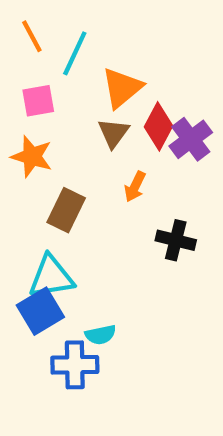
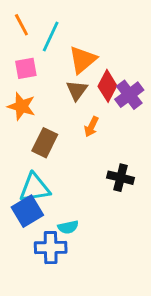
black cross: (176, 240) -> (121, 178), moved

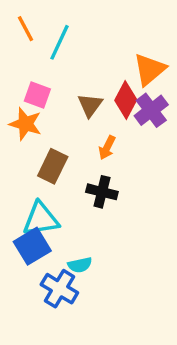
orange triangle: (83, 60) -> (150, 69), moved
pink square: (26, 68) -> (37, 95), moved, turned 30
black cross: (121, 178) -> (102, 192), moved
blue cross: (51, 248) -> (59, 289), turned 32

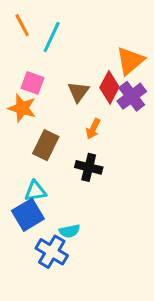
cyan triangle: (41, 219) -> (35, 191), size x0.7

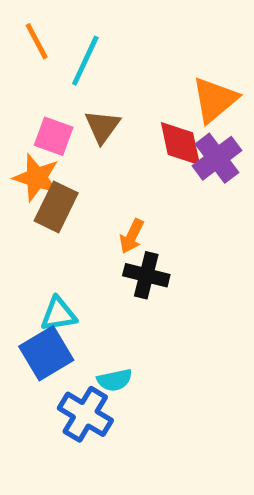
red diamond: (109, 87) -> (180, 144), turned -40
brown triangle: (78, 92) -> (102, 126), moved
orange arrow: (93, 129) -> (132, 236), moved
brown rectangle: (46, 145) -> (56, 207), moved

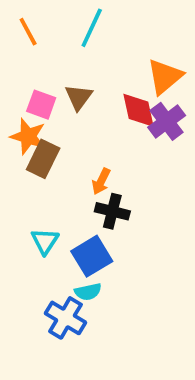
cyan line: (85, 61) -> (92, 28), moved
cyan triangle: (59, 314) -> (45, 241), turned -48
blue square: (46, 353) -> (92, 256), moved

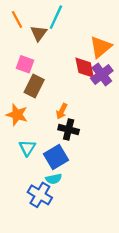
brown triangle: (79, 97) -> (39, 33), moved
orange star: (28, 136) -> (17, 115), moved
brown rectangle: (43, 159) -> (34, 86), moved

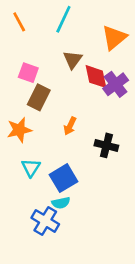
brown triangle: (39, 33) -> (73, 60), moved
orange triangle: (101, 47) -> (114, 37), moved
orange star: (17, 115) -> (19, 130), turned -30
black cross: (69, 130) -> (106, 145), moved

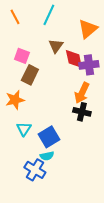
purple cross: (116, 84) -> (89, 65), turned 30
orange arrow: (70, 126) -> (82, 93), moved, size x1.5

